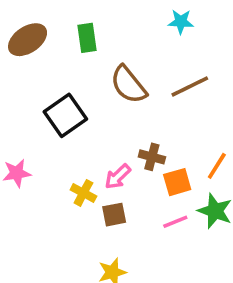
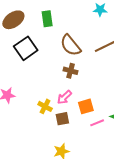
black square: (65, 115) -> (26, 48), moved
brown cross: (152, 157) -> (71, 71), moved
orange square: (177, 182) -> (86, 106), moved

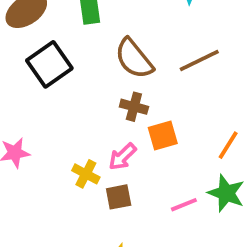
orange square: (86, 106) -> (163, 135), moved

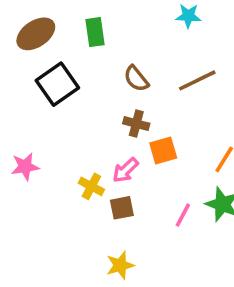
brown semicircle: (134, 59) -> (136, 79), size x0.7
pink line: (184, 205) -> (183, 215), turned -40

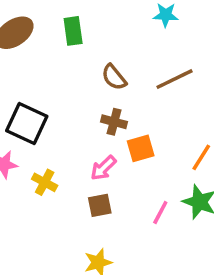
black square: (57, 84) -> (27, 124), moved, turned -30
yellow cross: (91, 186) -> (45, 182), moved

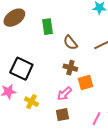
green rectangle: (73, 31) -> (47, 27), moved

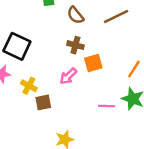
brown square: (62, 115) -> (43, 102), moved
pink line: (96, 119) -> (106, 106), turned 64

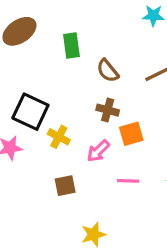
yellow cross: (29, 86) -> (59, 137), moved
pink line: (106, 106) -> (128, 181), moved

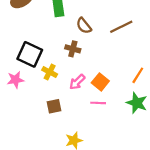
brown cross: (108, 110) -> (73, 49), moved
orange square: (131, 134) -> (100, 82), moved, turned -35

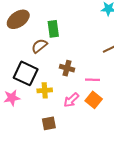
brown semicircle: (84, 26) -> (39, 46), moved, turned 91
yellow cross: (50, 72) -> (45, 90), turned -32
pink line: (98, 103) -> (92, 80), moved

